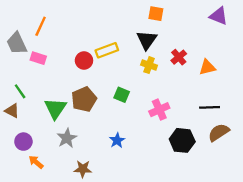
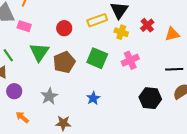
yellow rectangle: (107, 50) -> (97, 20), moved
green square: (122, 95) -> (97, 58), size x1.5
green triangle: (55, 108) -> (39, 52), moved
pink cross: (159, 110) -> (130, 60), moved
purple circle: (23, 142) -> (14, 91), moved

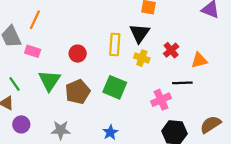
yellow rectangle: (97, 20) -> (115, 44), turned -66
pink cross: (130, 60) -> (161, 100), moved
black line: (174, 69) -> (182, 83), moved
gray star: (49, 96) -> (61, 130), turned 30

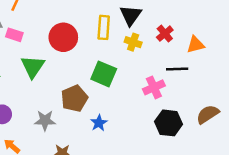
red circle: (78, 54) -> (63, 37), size x1.5
brown pentagon: (78, 92) -> (74, 98), moved

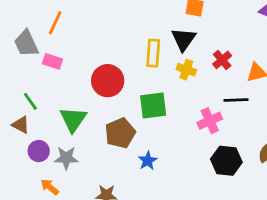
red circle: (63, 37) -> (108, 81), moved
green triangle: (33, 67) -> (73, 119), moved
green square: (104, 74) -> (153, 105), turned -30
gray star: (45, 120) -> (66, 158), moved

